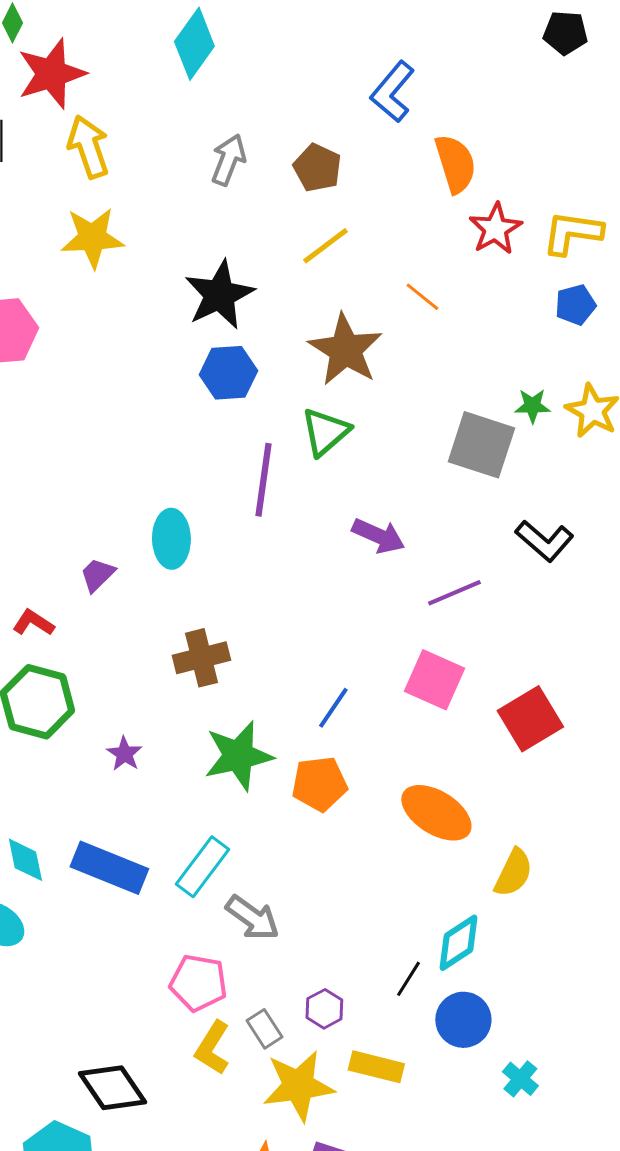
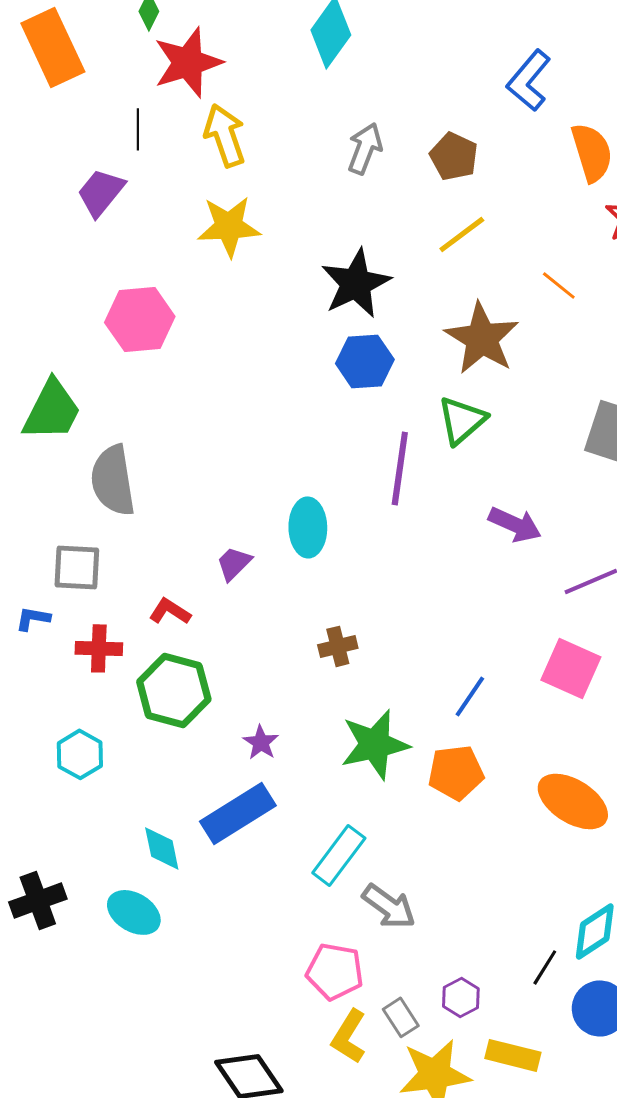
brown cross: (201, 658) -> (338, 646), size x0.7
blue rectangle: (109, 868) -> (238, 813), moved, turned -54

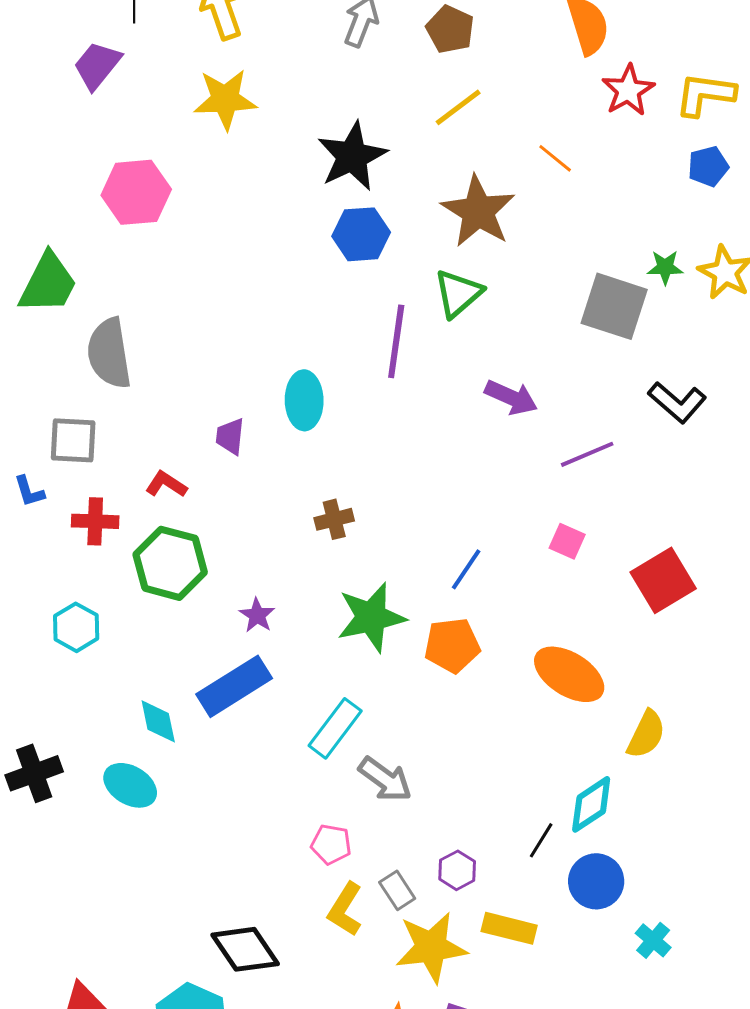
purple trapezoid: (234, 563) -> (230, 436), turned -39
blue L-shape: (33, 618) -> (29, 491), turned -117
pink square: (571, 668) -> (567, 541), size x0.6
pink pentagon: (335, 971) -> (331, 844), size x0.7

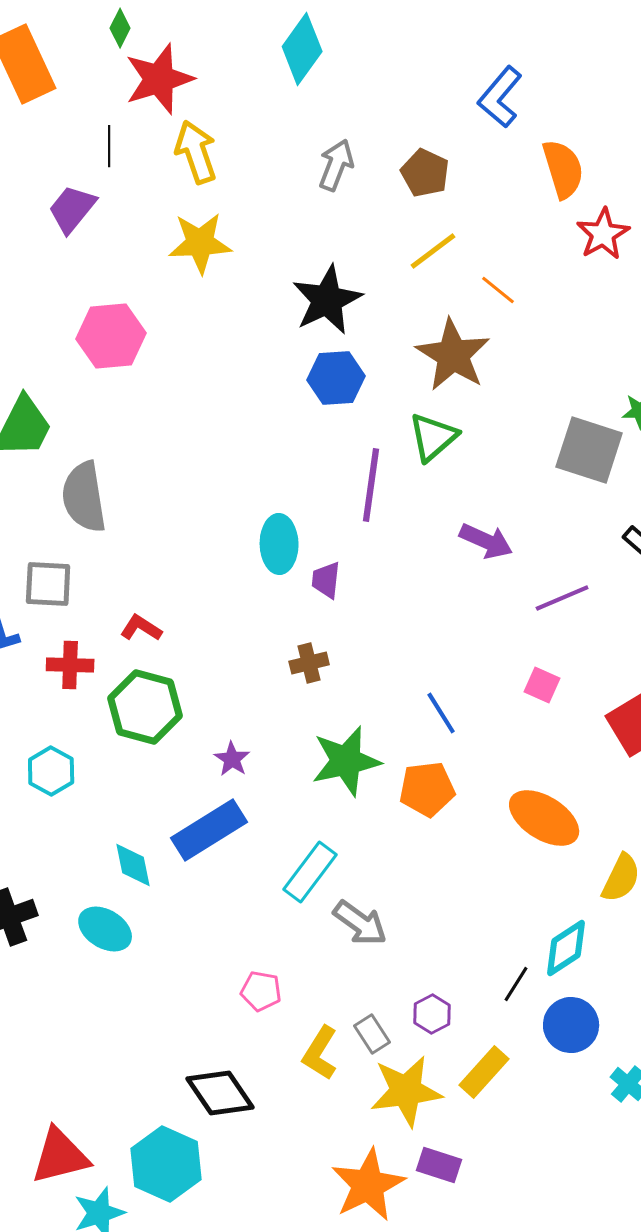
orange line: (555, 158) -> (498, 290), moved
purple trapezoid: (230, 436) -> (326, 580), moved
blue line: (466, 569) -> (441, 713), turned -66
pink pentagon: (331, 844) -> (261, 991), moved
yellow rectangle: (509, 928) -> (484, 1072), turned -62

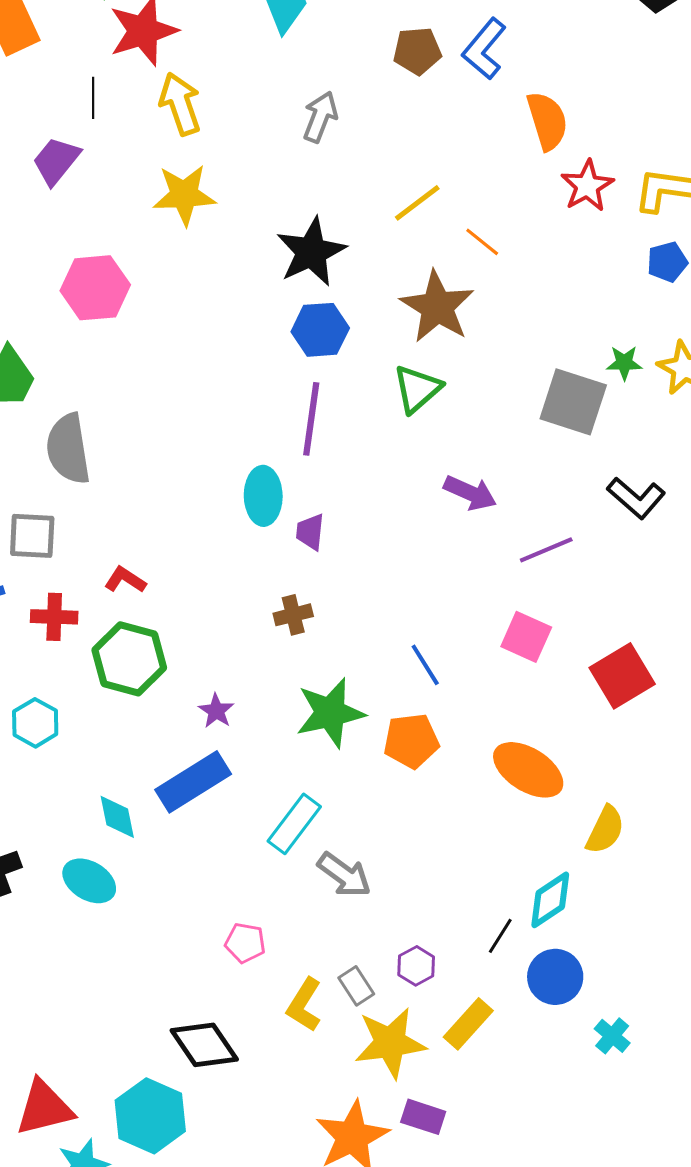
brown pentagon: (425, 173) -> (417, 51), moved, turned -30
purple line: (371, 485) -> (311, 419), moved
pink square: (542, 685) -> (526, 637), size x1.4

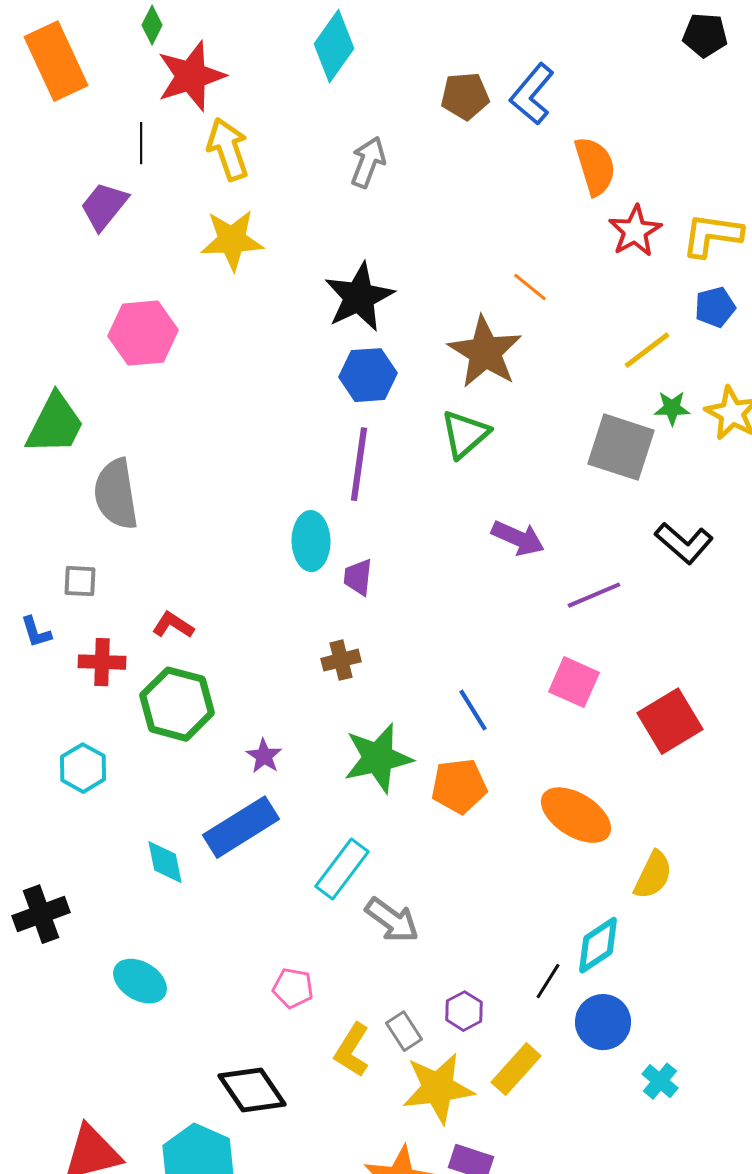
yellow line: (417, 203) -> (647, 350), moved
gray square: (32, 536) -> (80, 581), size x0.7
cyan ellipse: (89, 881) -> (140, 981), moved

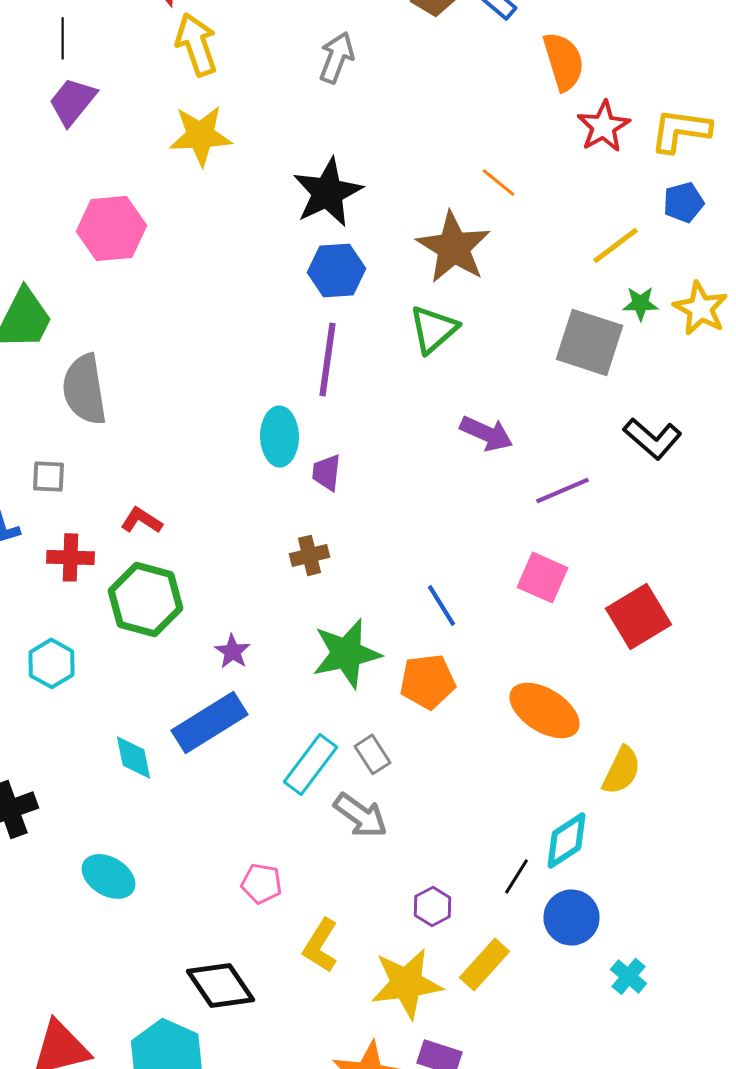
black line: (141, 143) -> (62, 38), moved
gray rectangle: (404, 1031) -> (372, 754), moved

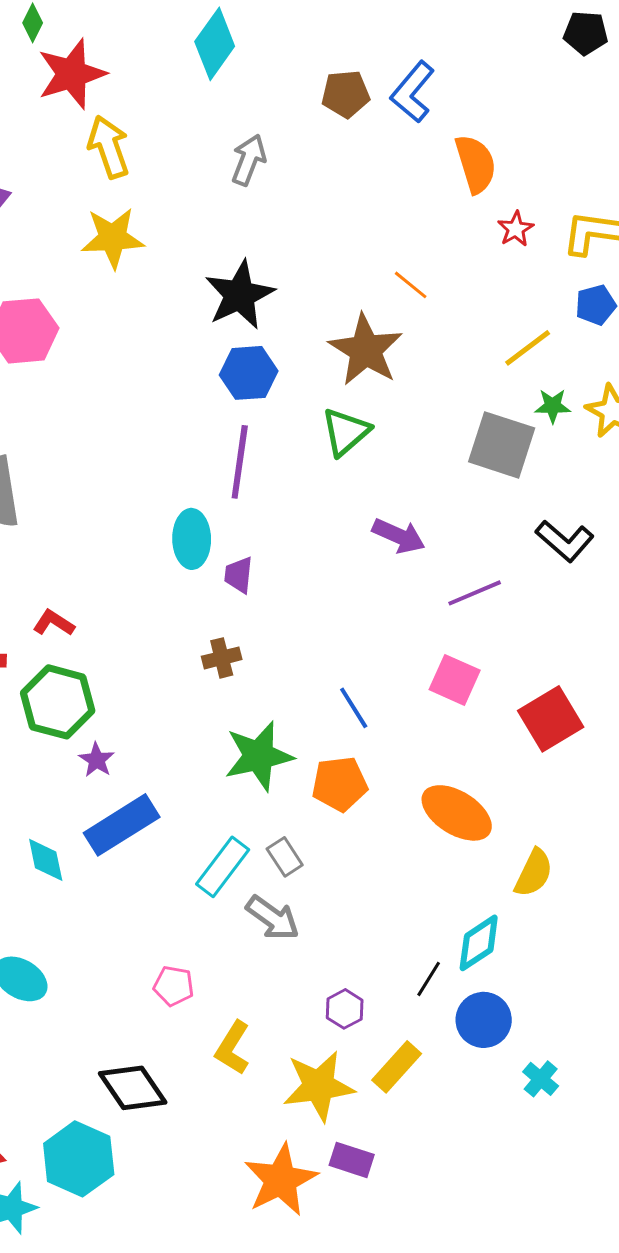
red star: (604, 126) -> (516, 229), size x0.7
purple star: (232, 651) -> (97, 760), moved

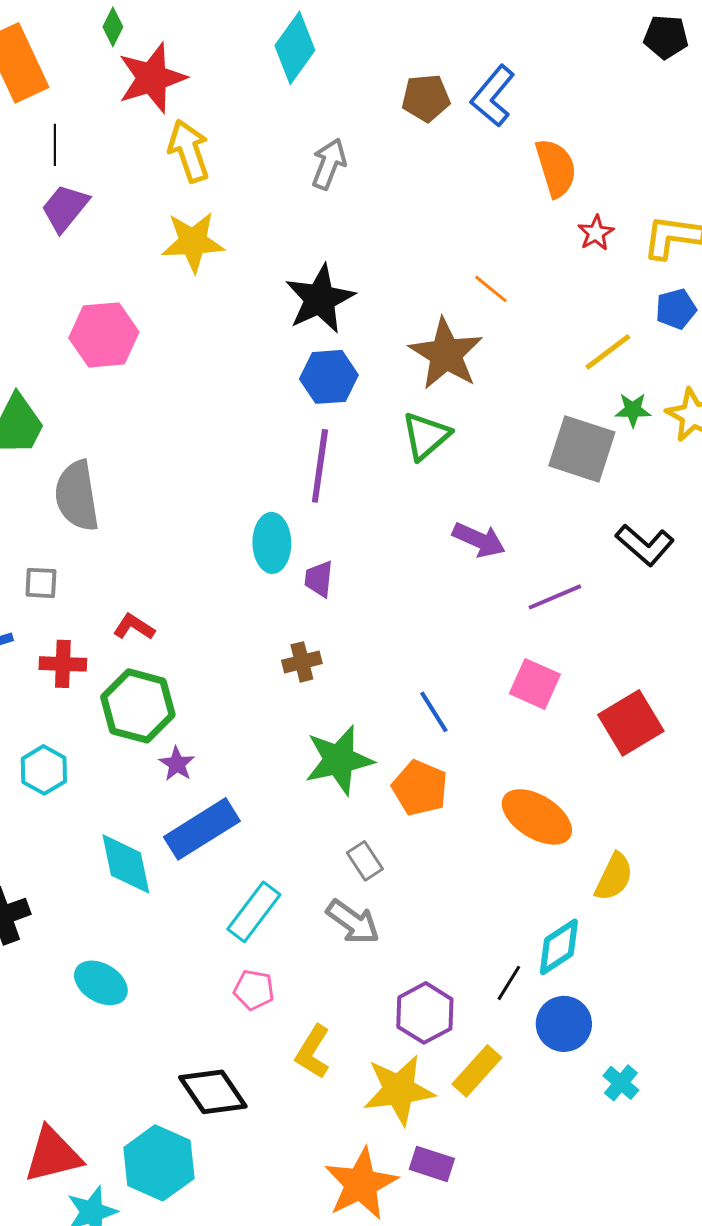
orange pentagon: (340, 784) -> (420, 788), turned 30
cyan diamond: (46, 860) -> (126, 864), size x1.4
cyan rectangle: (223, 867) -> (254, 912), moved
purple hexagon: (345, 1009) -> (425, 1013), size x1.5

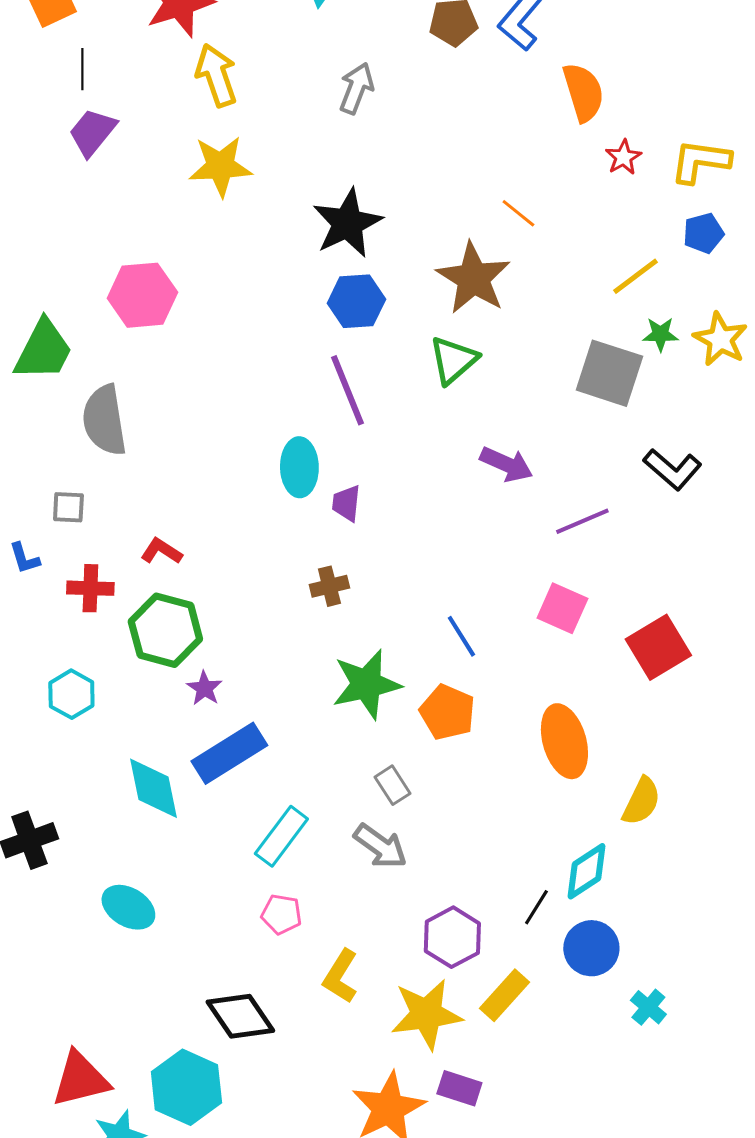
pink hexagon: (104, 335) -> (142, 295), moved
purple line: (320, 466) -> (347, 390), turned -30
orange ellipse: (537, 817) -> (564, 741), turned 42

